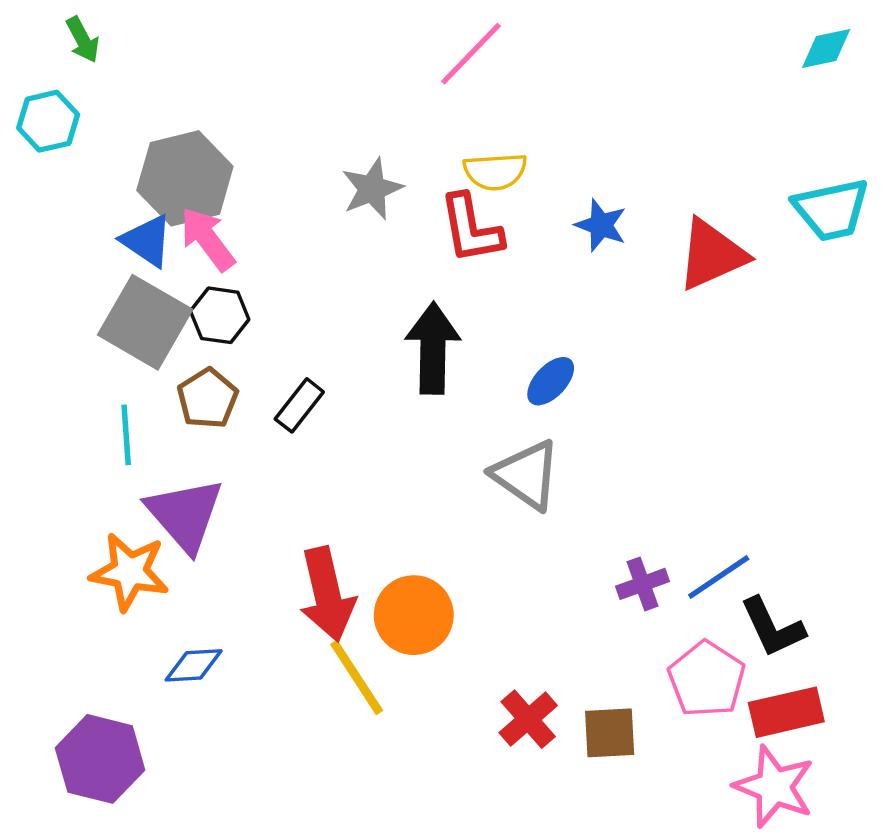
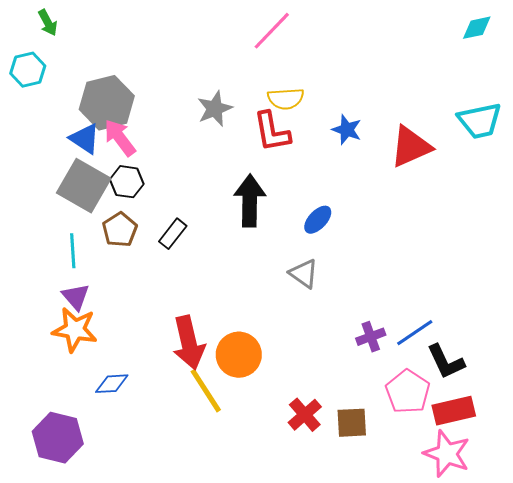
gray triangle: (526, 475) -> (304, 274), size x0.7
purple triangle: (185, 515) -> (76, 297), moved, size x0.6

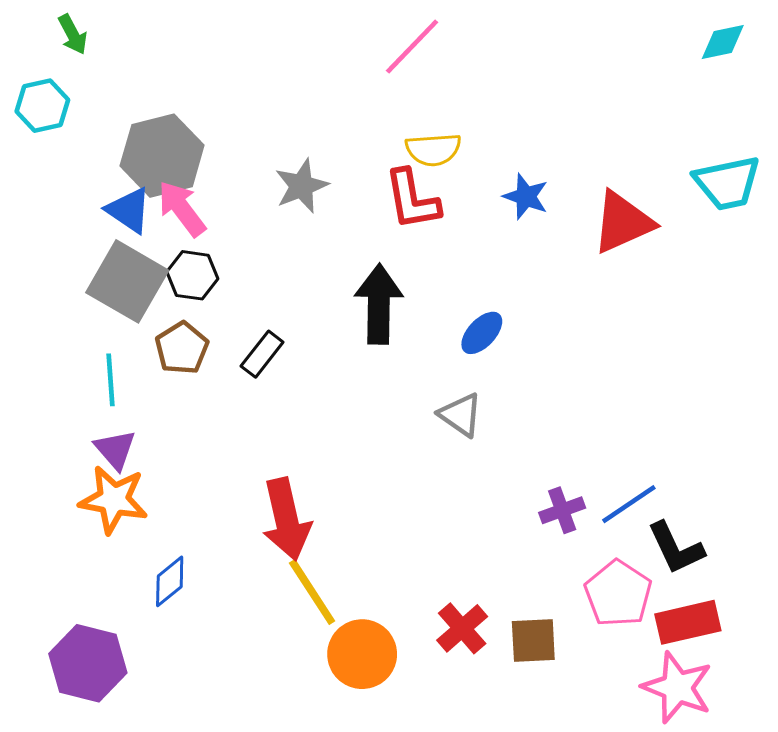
gray star: (215, 109) -> (301, 186), moved
orange circle: (239, 355) -> (362, 654), moved
blue diamond: (112, 384) -> (170, 581), turned -36

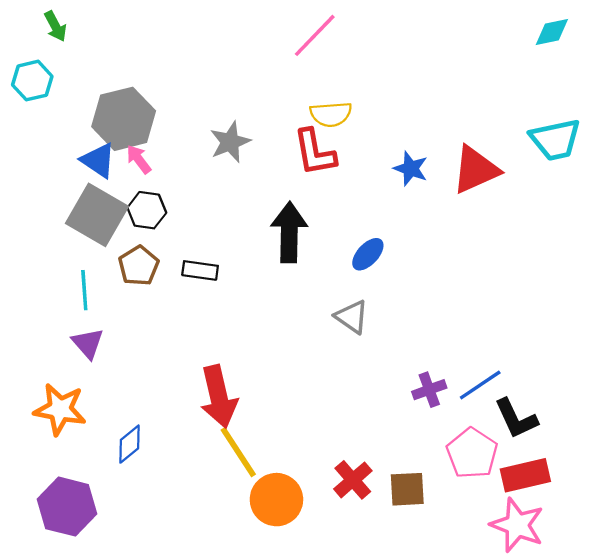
blue star: (526, 197) -> (411, 169), moved
pink arrow: (182, 209) -> (139, 159), size x0.7
black rectangle: (262, 354) -> (200, 270), turned 60
orange star: (114, 500) -> (60, 409), moved

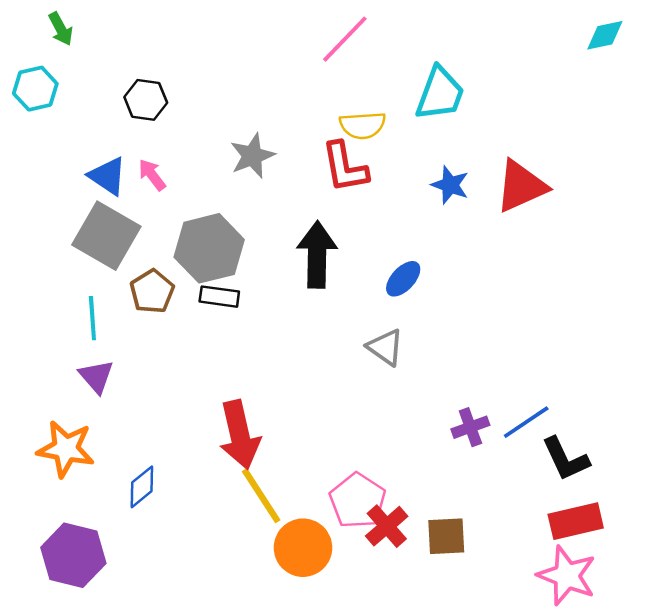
gray hexagon: (124, 119) -> (209, 248), moved
cyan trapezoid: (555, 140) -> (440, 94), moved, turned -58
black hexagon: (147, 210) -> (146, 100), moved
pink pentagon: (472, 453) -> (358, 501), moved

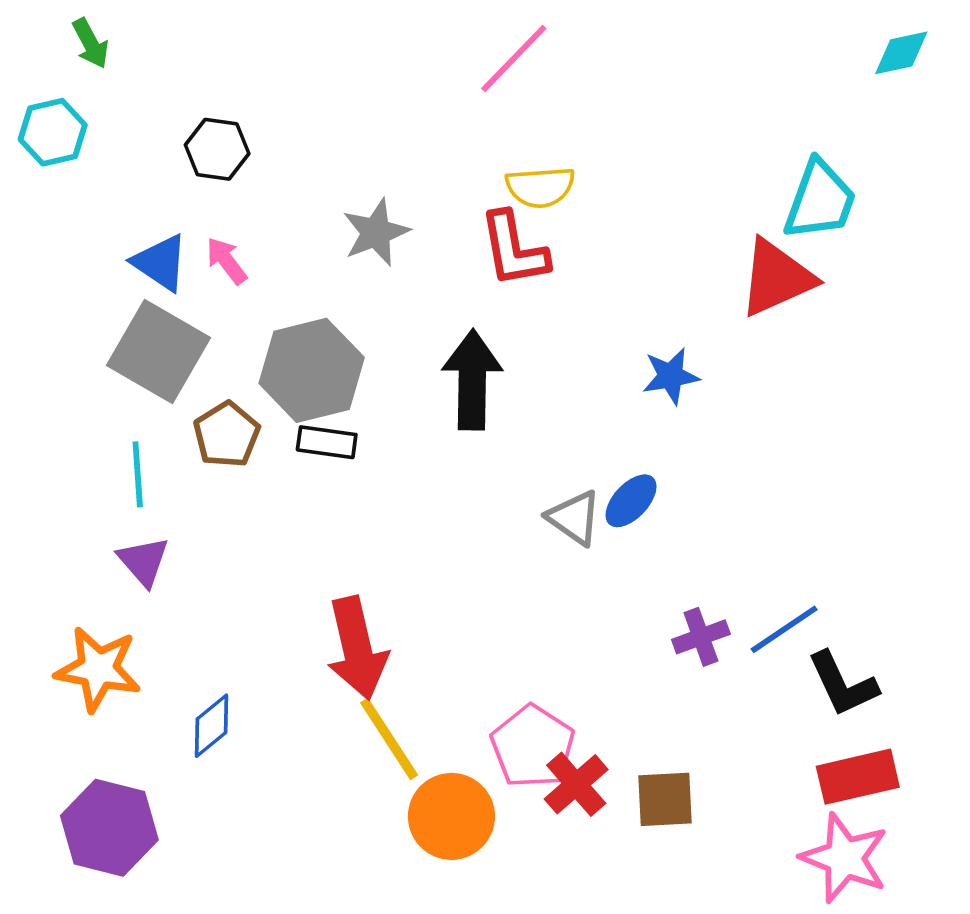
cyan trapezoid: (440, 94) -> (820, 200), moved
blue star: (450, 185) -> (671, 376), moved, turned -30
blue ellipse: (403, 279) -> (631, 501), moved

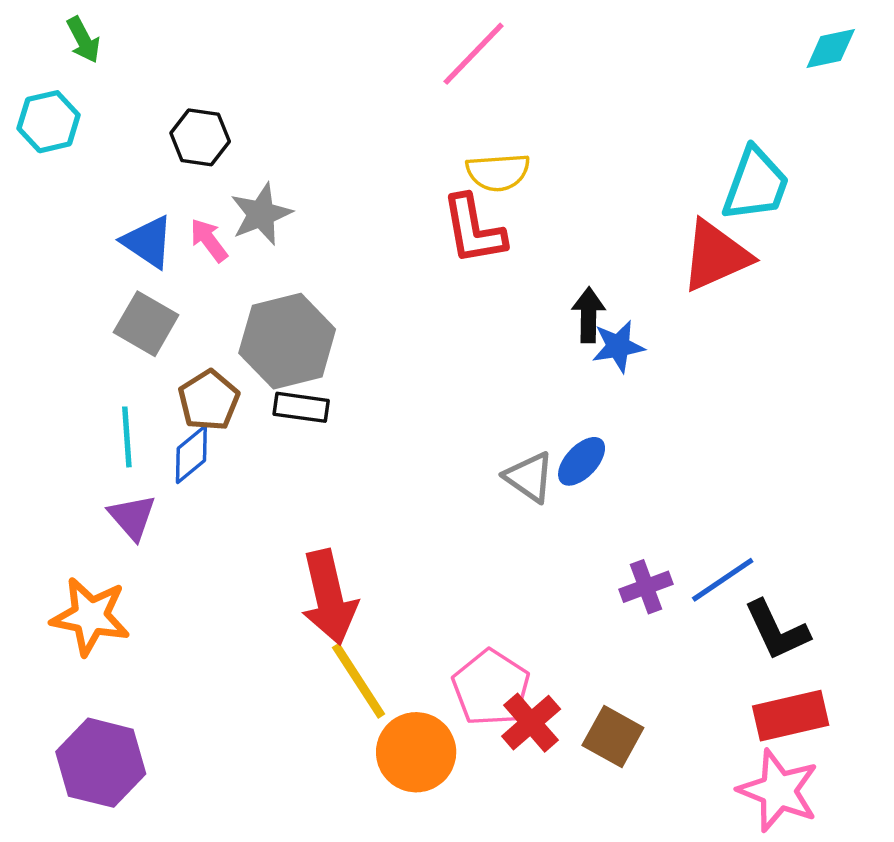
gray star: (376, 232) -> (261, 214), moved
gray square: (159, 351) -> (146, 324), size x0.7
black arrow: (472, 380) -> (589, 315), moved, size x0.6
blue diamond: (211, 726) -> (191, 454), moved
brown square: (665, 799) -> (613, 737), turned 32

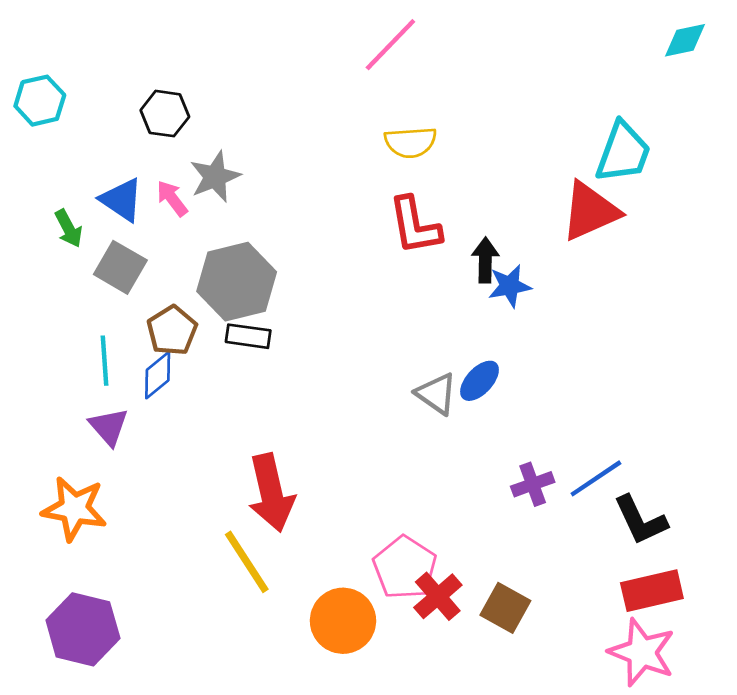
green arrow: (83, 40) -> (69, 228), moved
red L-shape: (474, 230) -> (415, 226), moved
yellow line: (359, 681) -> (247, 562), moved

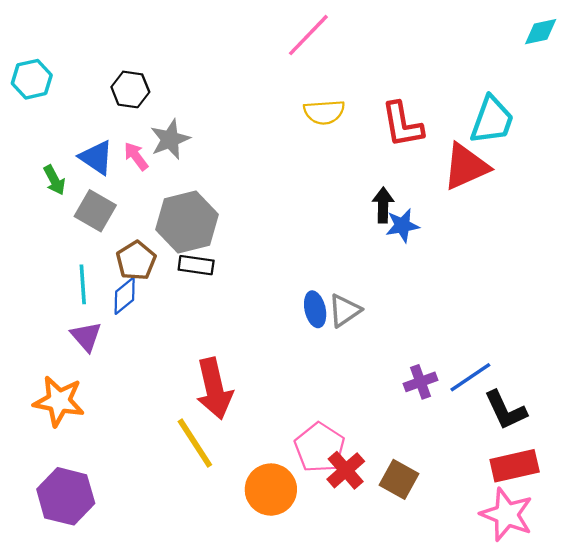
red L-shape: (415, 226) -> (402, 125), moved
blue ellipse: (480, 381) -> (315, 309), moved, turned -56
gray triangle: (436, 394) -> (345, 310), turned 51

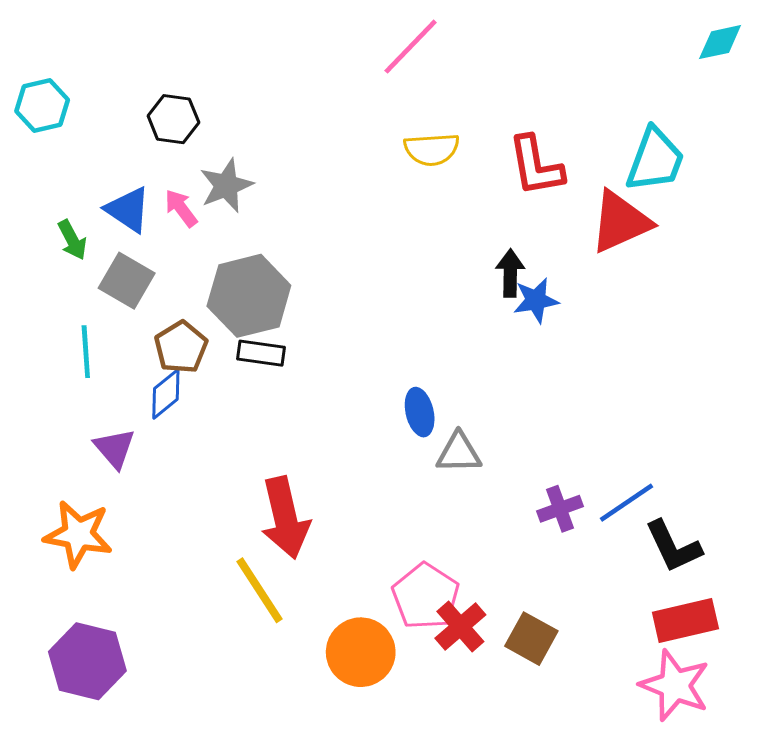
cyan line: (83, 284) -> (86, 352), moved
gray triangle: (345, 310) -> (459, 453), moved, turned 33

